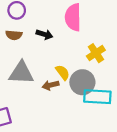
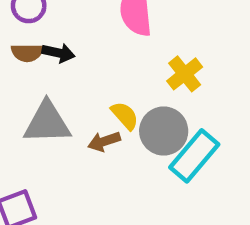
black arrow: (44, 34) -> (58, 53), moved
cyan rectangle: (97, 97) -> (194, 156), turned -48

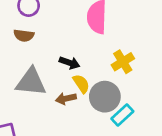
black arrow: (58, 53) -> (70, 63), moved
cyan rectangle: (194, 156) -> (122, 115), size x0.7

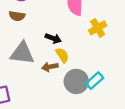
yellow cross: (123, 62) -> (98, 28), moved
gray circle: (105, 97) -> (76, 81), moved

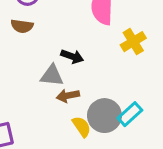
gray triangle: (22, 53) -> (52, 76), moved, size x0.7
yellow semicircle: (62, 55) -> (82, 127), moved

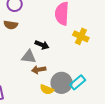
yellow cross: (133, 42) -> (81, 36), turned -35
yellow semicircle: (82, 127) -> (47, 89), turned 144

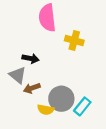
gray triangle: (29, 57) -> (18, 75), turned 42
cyan rectangle: (78, 82) -> (82, 106), moved

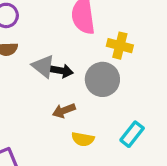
gray triangle: (18, 75) -> (43, 66), moved
gray circle: (61, 99) -> (102, 79), moved

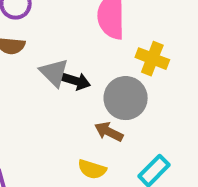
brown arrow: (64, 111) -> (109, 132), moved, turned 40

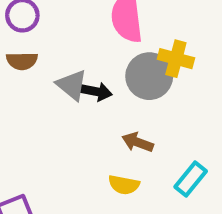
gray circle: (126, 98) -> (149, 76), moved

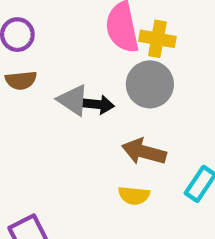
yellow cross: (176, 59) -> (157, 39), moved
brown arrow: (138, 142) -> (144, 152), size x1.4

